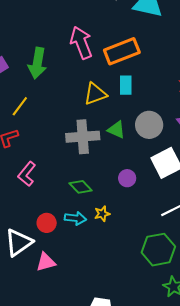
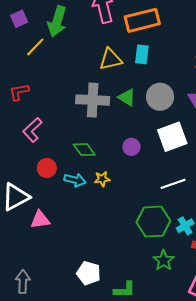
yellow line: (20, 106) -> (35, 47), moved
red circle: (47, 223) -> (47, 168), moved

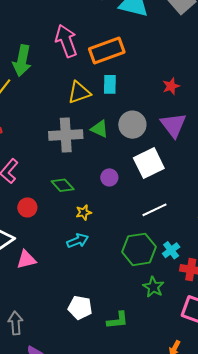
cyan arrow: (75, 180) -> (78, 241), moved, turned -30

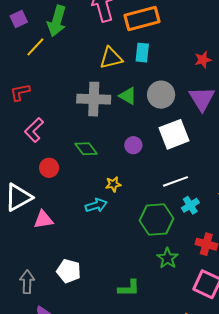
yellow star: (84, 212) -> (113, 184), moved
cyan cross: (171, 250) -> (190, 205), moved
white pentagon: (80, 308) -> (69, 271), moved

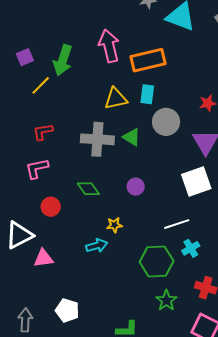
red L-shape: (20, 92) -> (43, 132), moved
gray circle: (161, 95) -> (166, 122), moved
pink L-shape: (34, 130) -> (37, 168), turned 30
white square: (174, 134) -> (196, 182), moved

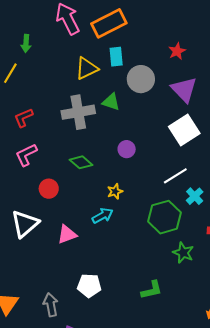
green arrow: (63, 60) -> (26, 43), size x0.6
pink triangle: (43, 258) -> (67, 234), moved

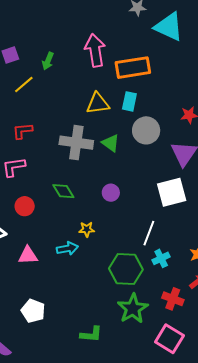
white line: (175, 176) -> (149, 233), turned -55
green star: (183, 253) -> (133, 309), size x1.4

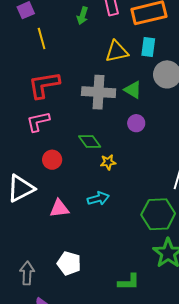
green arrow: (48, 61) -> (82, 16), moved
yellow line: (24, 85) -> (42, 39), turned -60
red L-shape: (22, 131) -> (44, 85), size x1.6
purple circle: (111, 193) -> (136, 123), moved
yellow star: (87, 229) -> (108, 162), moved

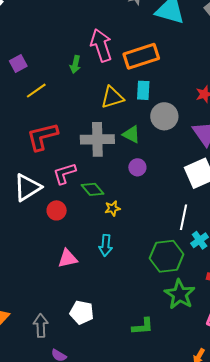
yellow line: (42, 39) -> (36, 91), turned 75
pink L-shape: (38, 121) -> (64, 173), moved
white triangle: (21, 188) -> (27, 188), moved
cyan arrow: (98, 198) -> (106, 245), turned 115

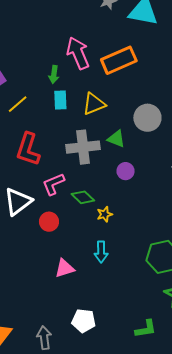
cyan rectangle: (143, 90) -> (60, 100), moved
red L-shape: (42, 137) -> (28, 149), turned -52

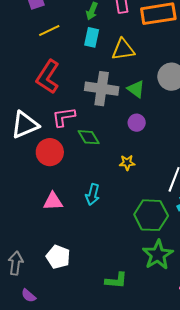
yellow star: (105, 214) -> (127, 163), moved
red circle: (49, 222) -> (50, 152), size x1.4

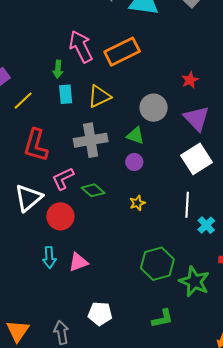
green triangle: (136, 89) -> (135, 136), moved
cyan arrow: (93, 195) -> (49, 257), moved
green hexagon: (151, 215) -> (157, 264), moved

